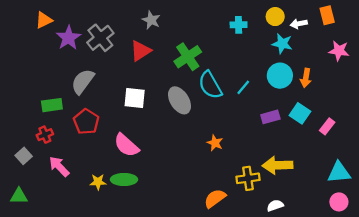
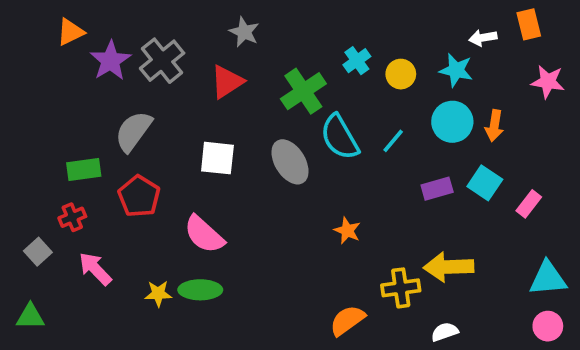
yellow circle: (275, 17) -> (401, 74), moved
cyan cross: (239, 25) -> (357, 61), moved, turned -35

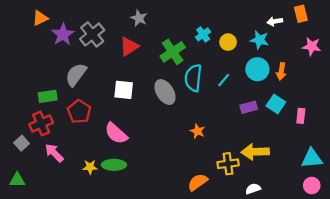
cyan semicircle: (340, 137) -> (193, 78), turned 36
pink rectangle: (529, 204) -> (301, 116), turned -32
red cross: (72, 217) -> (41, 124), size x1.5

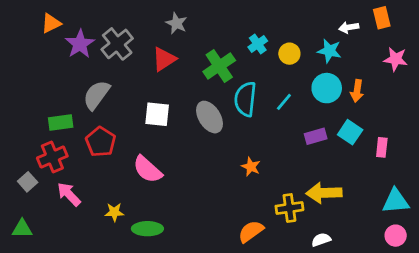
green ellipse: (114, 165) -> (147, 229), moved

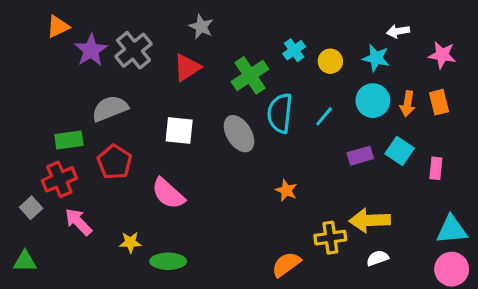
orange rectangle: (382, 18) -> (439, 102), moved
pink star: (396, 59) -> (442, 55), moved
gray semicircle: (96, 95) -> (110, 108), turned 32
pink circle: (396, 236) -> (452, 269), size x1.4
white semicircle: (321, 240) -> (378, 258), moved

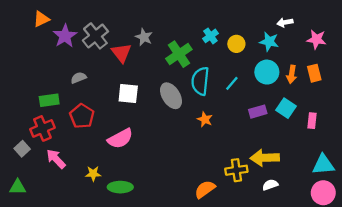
gray star: (201, 27) -> (144, 37), moved
red triangle: (187, 68) -> (121, 53), moved, turned -35
gray semicircle: (110, 108) -> (79, 78), size x0.6
orange star: (286, 190) -> (205, 119), moved
pink semicircle: (168, 194) -> (120, 139), turned -70

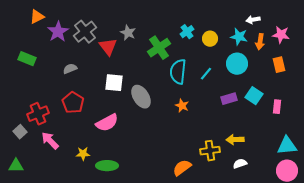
orange arrow: (292, 74) -> (260, 42), moved
gray ellipse: (171, 96) -> (141, 97), moved
green rectangle: (49, 100) -> (27, 59), moved, turned 30
yellow arrow: (265, 158) -> (235, 140), size x0.7

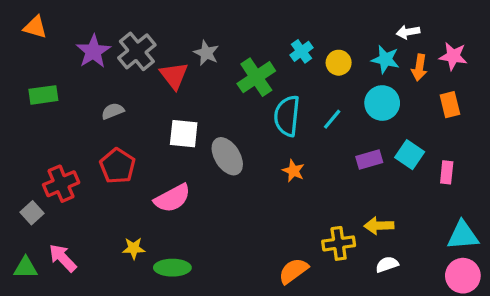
orange triangle: (37, 17) -> (35, 27), moved, turned 42
green rectangle: (27, 59) -> (43, 95), turned -30
pink arrow: (50, 141) -> (63, 258), moved

